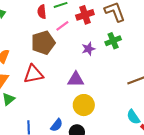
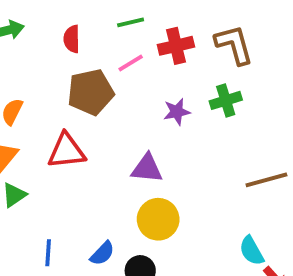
red semicircle: (42, 12) -> (72, 39), moved

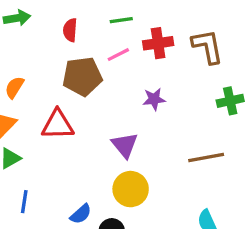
green cross: (226, 100) -> (230, 101), moved
purple triangle: (147, 168) -> (125, 145), turned 40
brown line: (266, 180) -> (206, 157), moved
blue line: (48, 253) -> (24, 202), moved

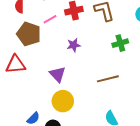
brown pentagon: (82, 76) -> (29, 34), turned 30

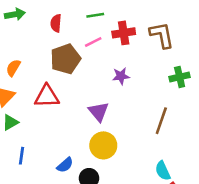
brown pentagon: (29, 34) -> (66, 59), turned 30
brown line: (108, 79) -> (161, 121), turned -60

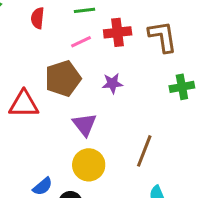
brown pentagon: (66, 59) -> (63, 78), moved
brown line: (161, 121) -> (144, 151), moved

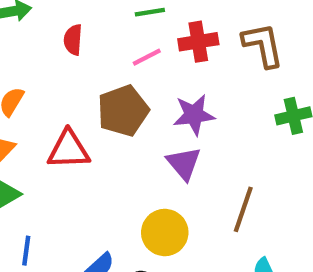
red semicircle: (38, 18) -> (73, 40), moved
purple star: (112, 83) -> (194, 115), size x1.4
purple triangle: (84, 125) -> (184, 163), moved

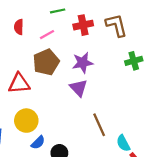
pink line: (147, 57) -> (47, 35), moved
brown line: (243, 209) -> (99, 125), moved, turned -40
yellow circle: (165, 233) -> (26, 121), moved

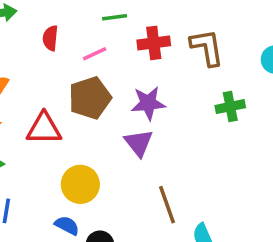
yellow circle: (26, 121) -> (80, 184), moved
blue semicircle: (38, 142) -> (67, 225), turned -112

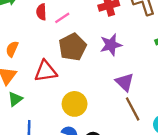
pink line: (95, 54) -> (62, 18), moved
purple triangle: (139, 143) -> (125, 82), moved

